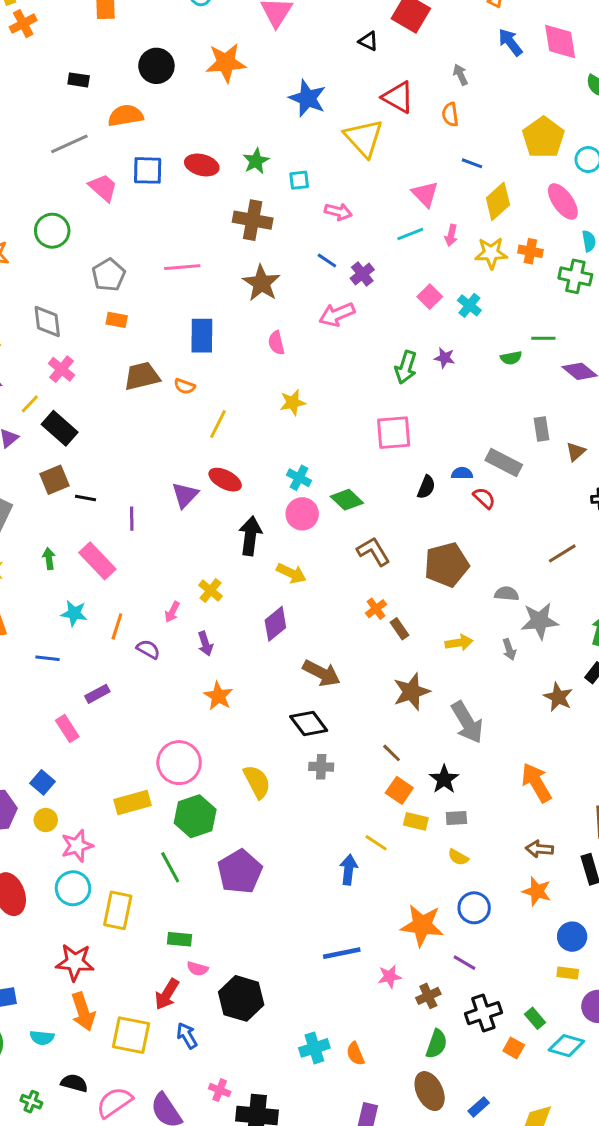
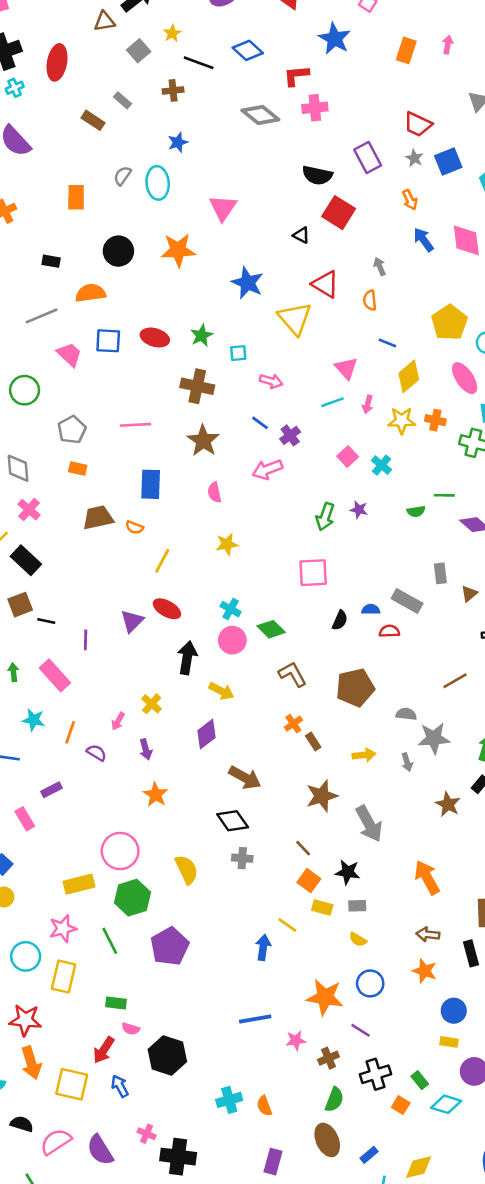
red semicircle: (484, 498) -> (389, 631), turned -48
black star: (444, 779) -> (348, 872), turned -30
pink star: (77, 846) -> (63, 929), moved

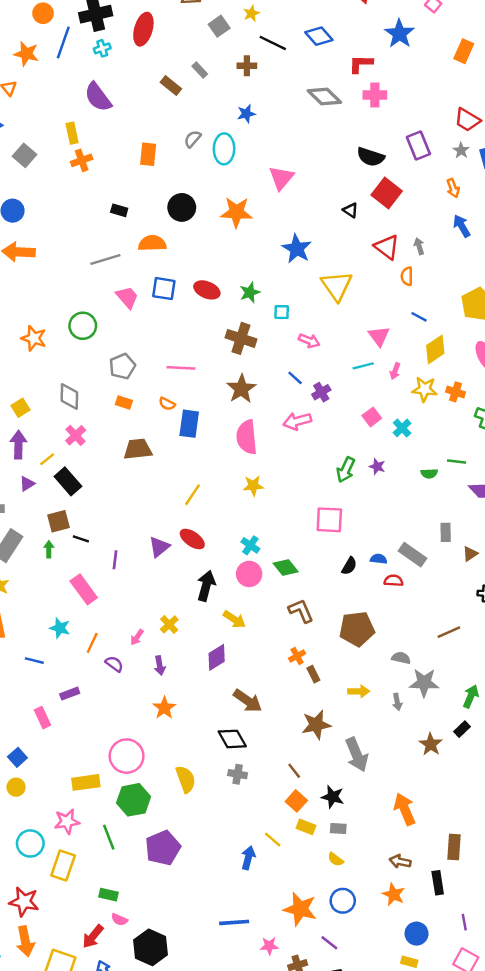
red triangle: (325, 284) -> (387, 247), moved
pink semicircle: (214, 492) -> (247, 437), size x1.8
orange semicircle: (134, 527) -> (167, 404), moved
green arrow: (13, 672) -> (49, 549), moved

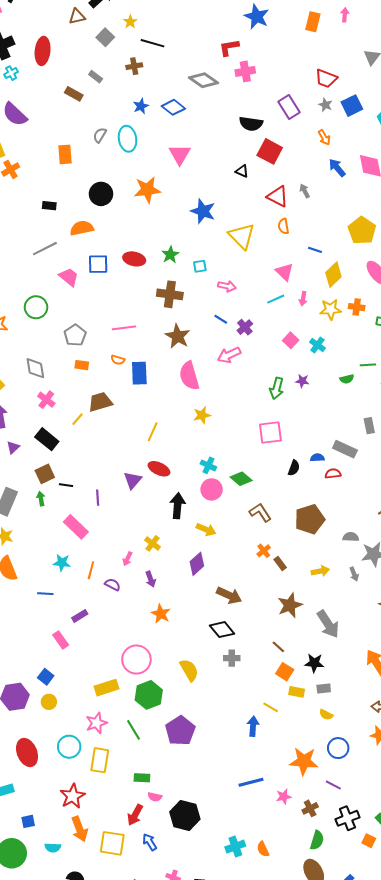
blue diamond: (319, 36) -> (173, 107), moved
orange semicircle: (407, 276) -> (283, 226), moved
yellow line: (47, 459) -> (77, 419), moved
red star: (24, 902) -> (73, 796), turned -30

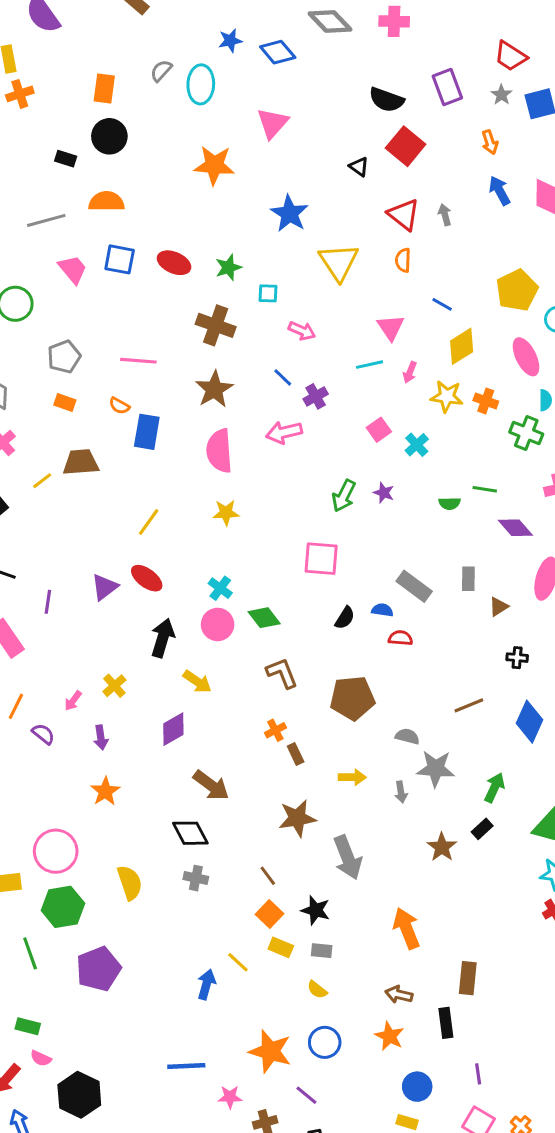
black circle: (101, 194) -> (109, 136), moved
gray rectangle: (345, 449) -> (414, 586), moved

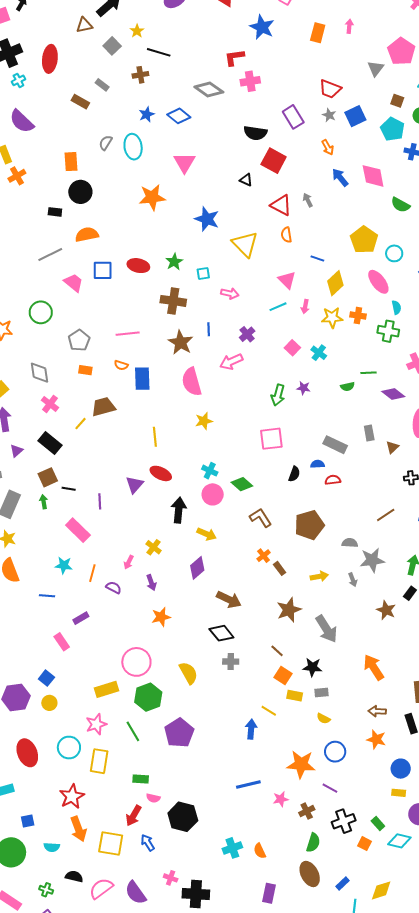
blue line: (283, 377) -> (209, 329), moved, turned 56
yellow line: (149, 522) -> (155, 437), turned -30
orange star: (105, 791) -> (161, 617), turned 30

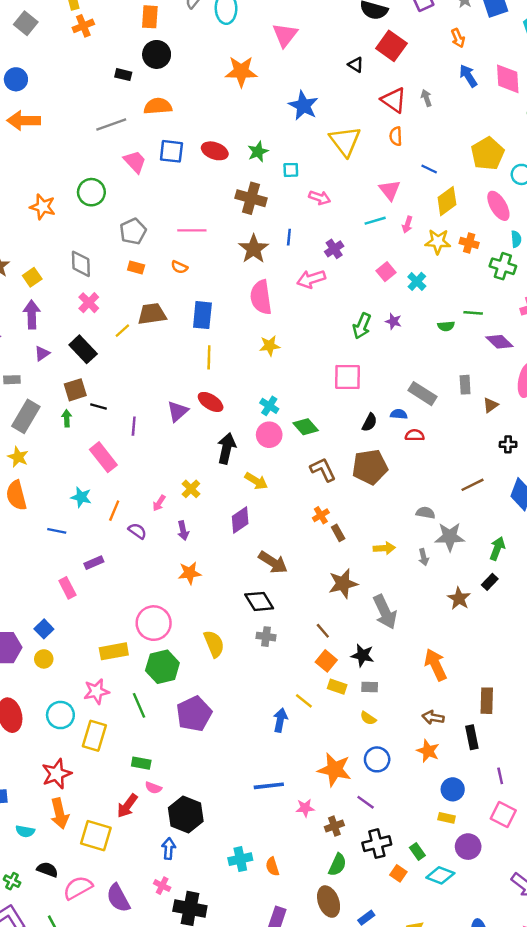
blue rectangle: (142, 379) -> (202, 315), moved
brown pentagon: (309, 525) -> (370, 467), moved
blue arrow: (148, 843) -> (169, 849), moved, turned 30

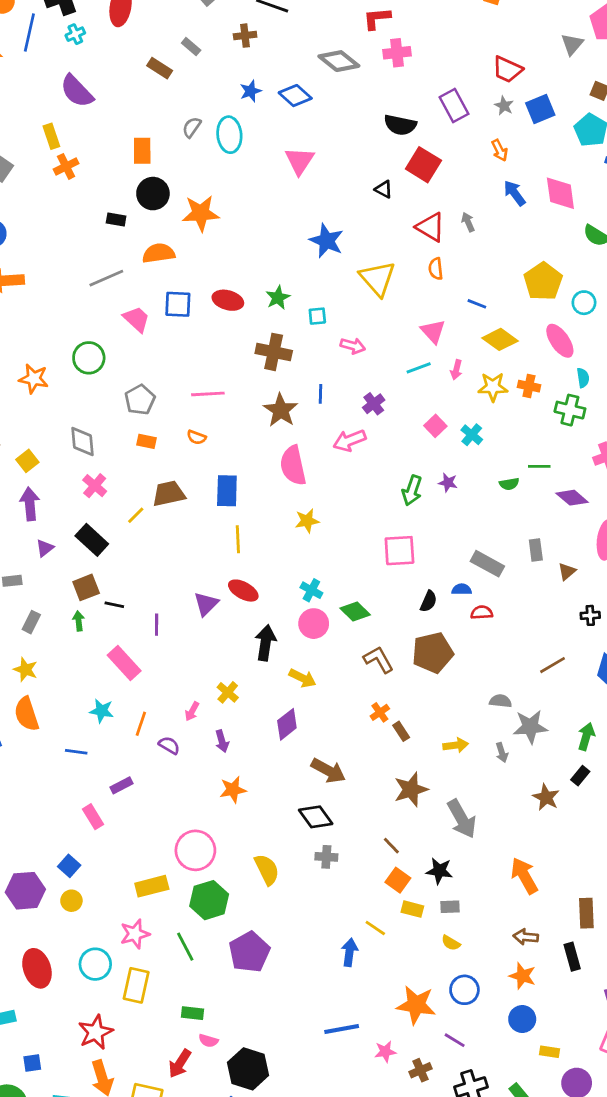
orange star: (241, 72) -> (201, 213), moved
yellow diamond: (447, 201) -> (500, 339), turned 76
gray rectangle: (26, 416) -> (31, 622), size x0.6
blue circle: (453, 789) -> (522, 1019), moved

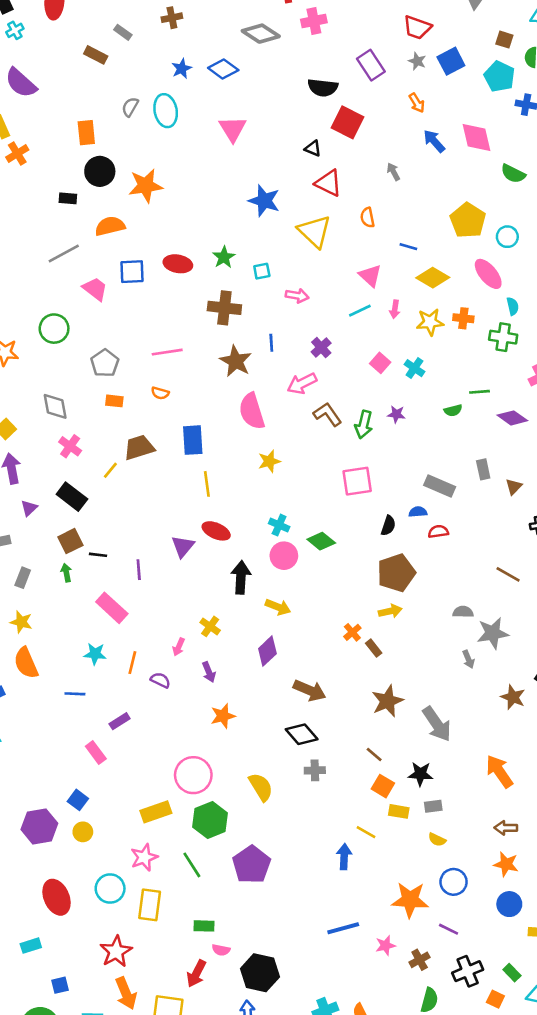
red triangle: (431, 227) -> (328, 183), moved
brown L-shape: (379, 660) -> (328, 414), moved
brown line: (552, 665) -> (508, 574), turned 65
yellow arrow: (456, 745) -> (390, 611), moved

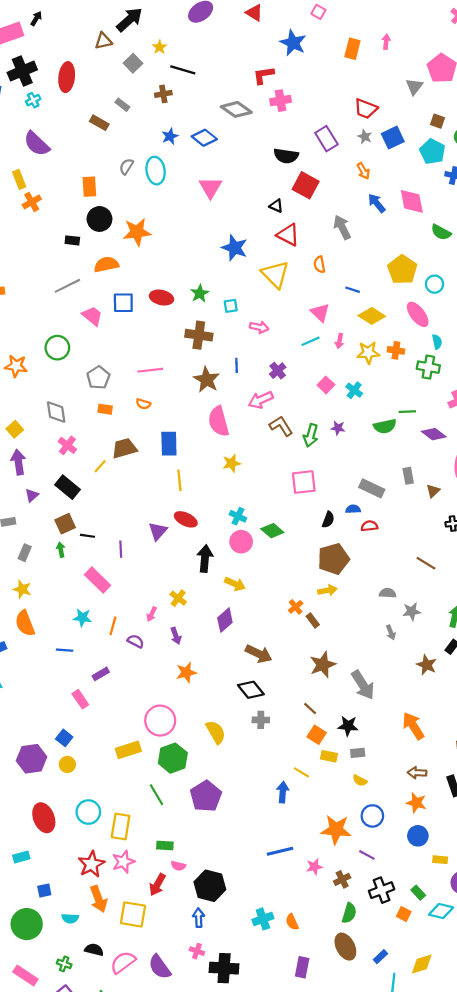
gray arrow: (393, 172) -> (342, 227), size x1.6
green semicircle: (453, 410) -> (385, 426), size x1.5
gray star: (493, 633) -> (412, 611), size x0.7
pink star: (144, 857) -> (123, 862), moved

